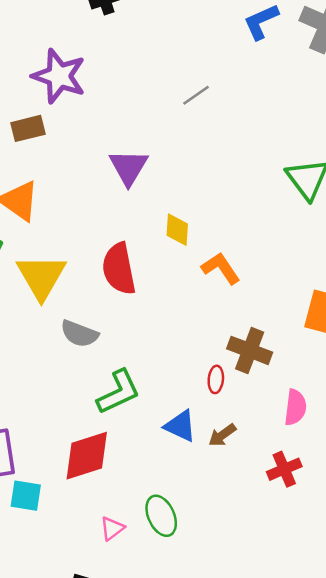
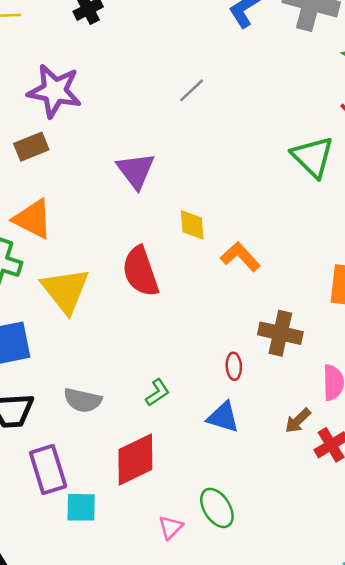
gray semicircle: (79, 334) -> (83, 400), moved
red ellipse: (216, 379) -> (234, 366), moved
green L-shape: (118, 392) -> (157, 393), size x0.6
brown arrow: (222, 435) -> (298, 421), moved

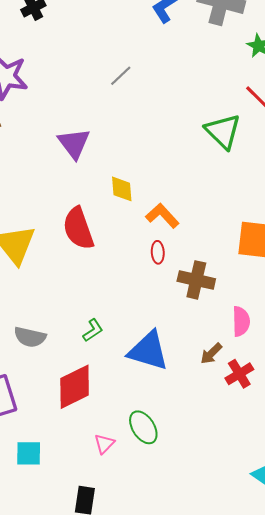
red ellipse: (234, 366) -> (158, 252), moved
blue triangle: (223, 417) -> (148, 351), size x1.5
cyan square: (81, 507) -> (29, 453), moved

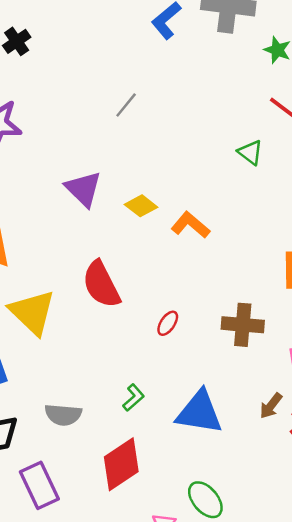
green triangle: (223, 131) -> (250, 152), size x0.6
yellow diamond: (122, 189) -> (141, 206), moved, turned -40
orange L-shape: (162, 216) -> (190, 225), moved
red ellipse: (158, 252) -> (168, 323), moved, turned 45

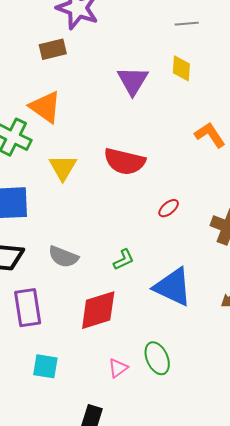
gray line: (126, 105) -> (187, 24), turned 30
yellow diamond: (141, 206) -> (181, 68), moved, turned 40
red semicircle: (101, 284) -> (125, 161), turned -66
yellow triangle: (32, 312) -> (63, 167), size x0.7

